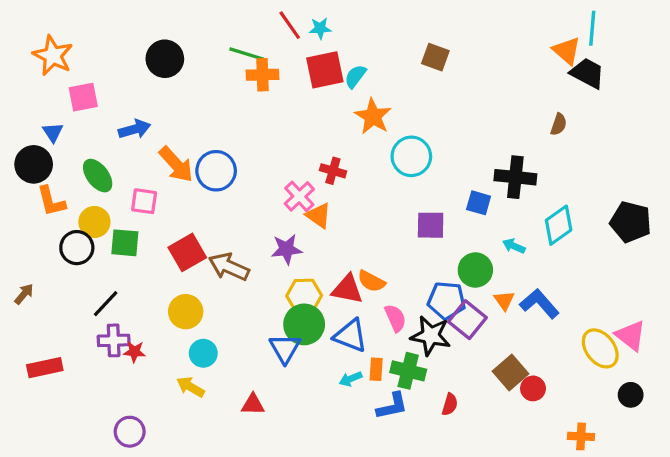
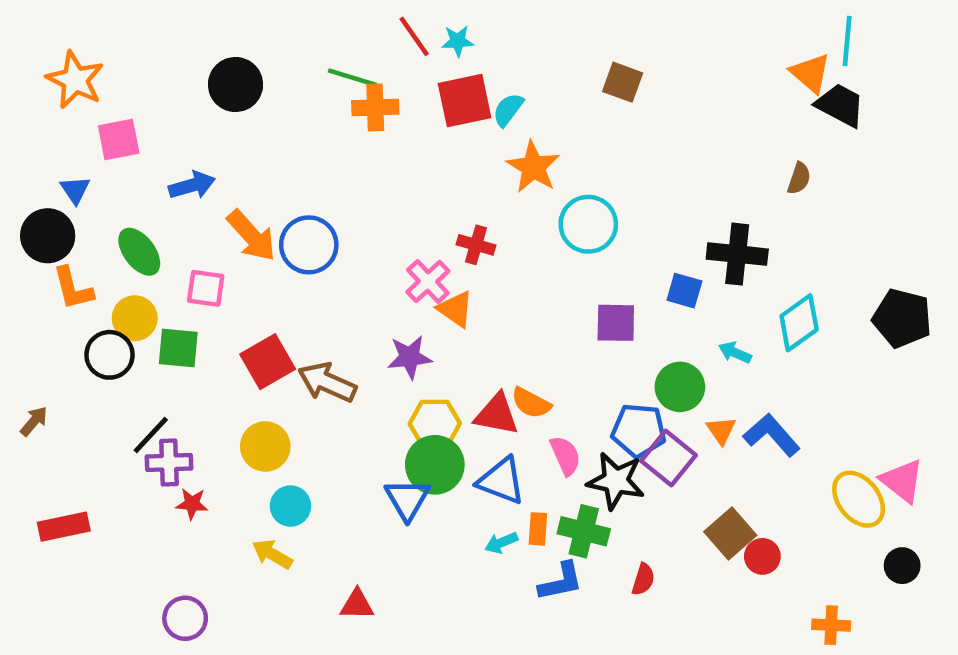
purple cross: (114, 340) -> (169, 462), moved
red triangle: (253, 404) -> (357, 605), moved

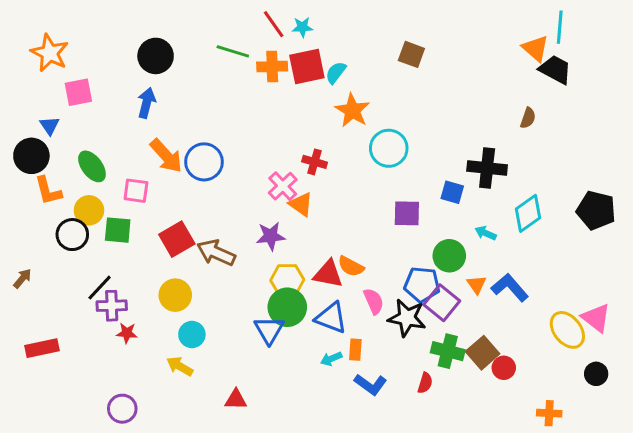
orange cross: (375, 107) -> (272, 67), moved
blue arrow: (192, 185) -> (146, 103), moved, turned -60
green cross: (584, 531) -> (448, 351), moved
blue L-shape: (561, 582) -> (371, 384), turned 48

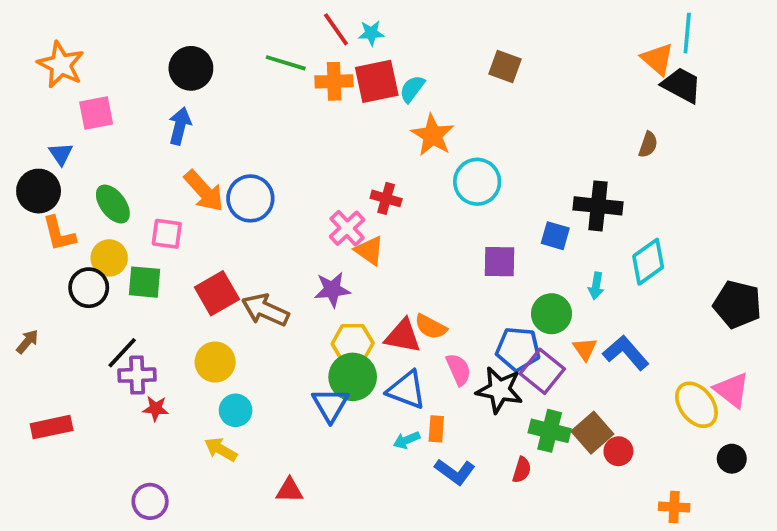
black pentagon: (596, 210) -> (737, 304), moved
cyan arrow: (486, 233) -> (596, 286), turned -105

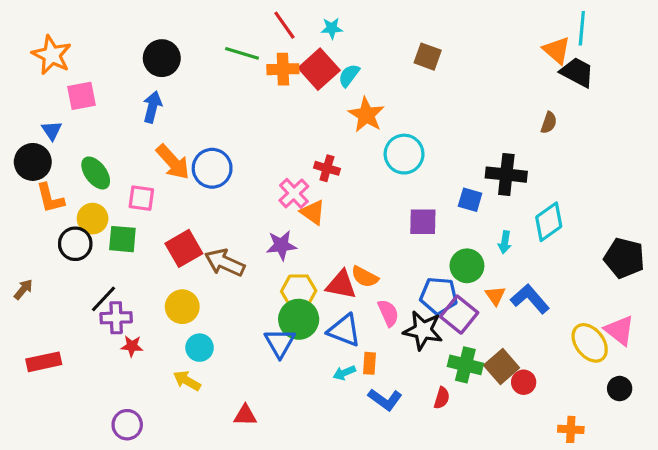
cyan star: (371, 33) -> (332, 28), moved
red square: (377, 81) -> (319, 69), turned -30

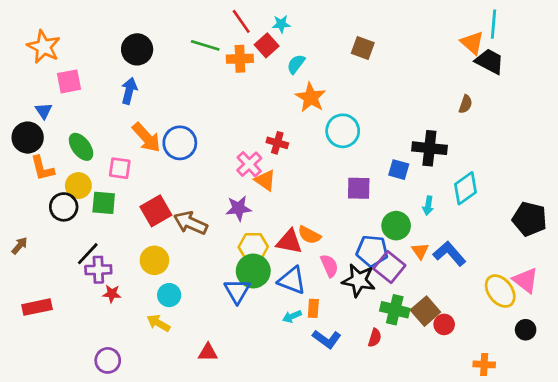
red square: (319, 69) -> (267, 45), moved, size x0.7

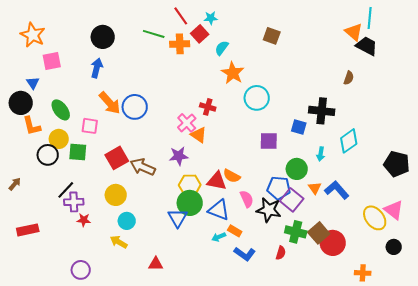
orange rectangle: (313, 308) -> (235, 231), turned -64
red circle: (444, 324) -> (333, 243), size x1.6

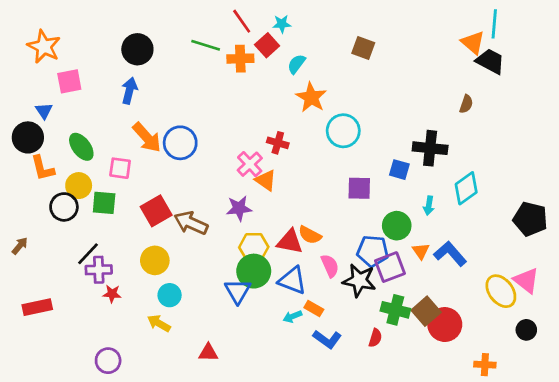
purple square: (292, 200) -> (390, 267), turned 30

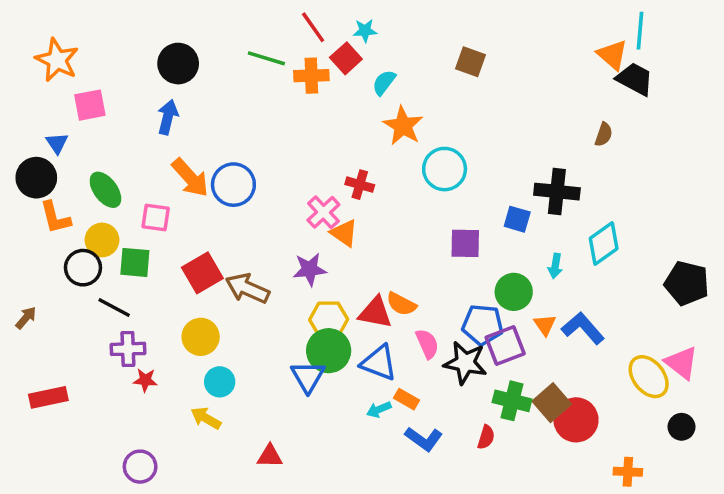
black line: (88, 254) -> (114, 307), moved, turned 75

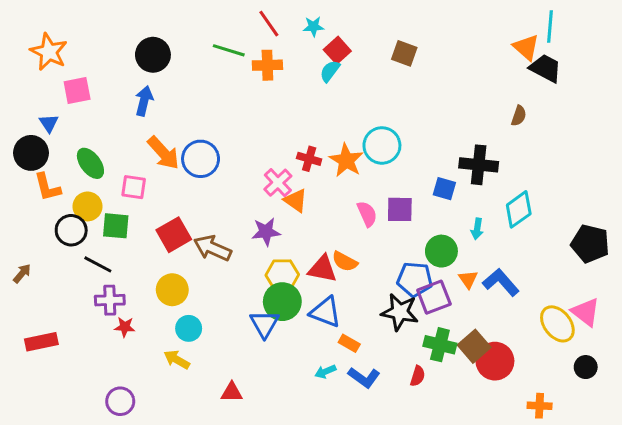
red square: (346, 58) -> (337, 50), moved
orange star: (403, 126) -> (346, 160), moved
pink semicircle: (427, 344) -> (367, 214), moved
cyan arrow: (379, 409) -> (325, 372), moved

